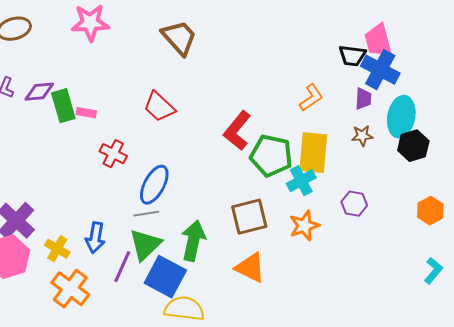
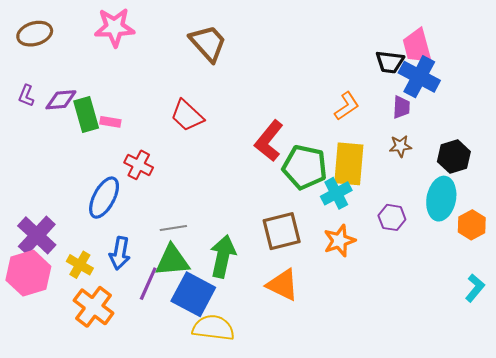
cyan ellipse: (401, 117) -> (441, 199), moved
blue ellipse: (154, 185) -> (104, 198), moved
green triangle: (145, 245) -> (172, 261), turned 39

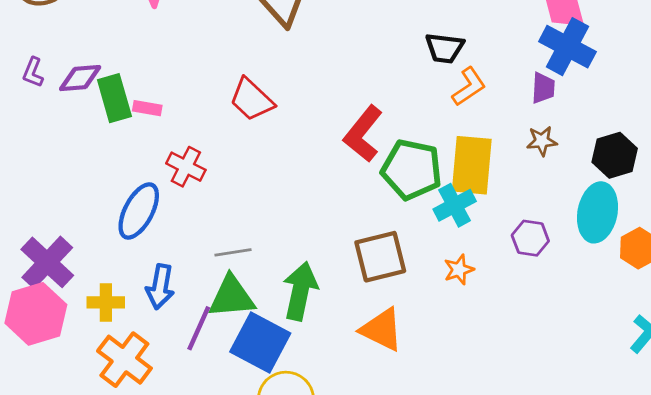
black trapezoid: (390, 62) -> (445, 48), moved
orange star: (339, 241) -> (459, 270), size x0.7
yellow cross: (80, 265) -> (106, 302), turned -30

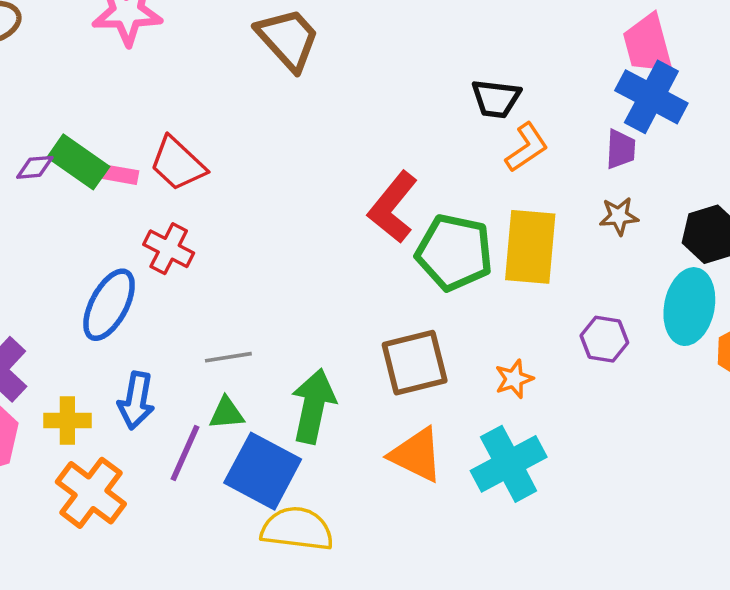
purple diamond: (80, 78) -> (35, 167), moved, size x0.7
green rectangle: (114, 98) -> (78, 162), turned -39
red trapezoid: (252, 99) -> (178, 164), moved
cyan cross: (455, 205) -> (509, 464), moved, size x1.4
green triangle: (232, 297) -> (227, 413), size x0.6

